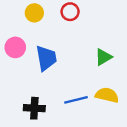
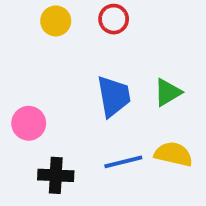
pink circle: (15, 47) -> (29, 123), moved
blue trapezoid: (46, 58) -> (114, 96), moved

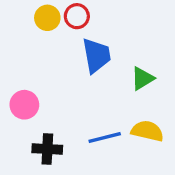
red circle: (114, 19) -> (77, 16), moved
blue trapezoid: (114, 96) -> (97, 56), moved

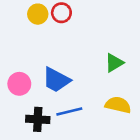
blue trapezoid: (97, 56) -> (56, 80), moved, turned 128
blue line: (105, 138) -> (69, 111), moved

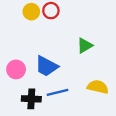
green triangle: (114, 63) -> (85, 45), moved

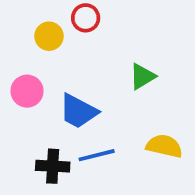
yellow circle: (31, 12) -> (49, 36), moved
pink circle: (16, 69) -> (27, 91), moved

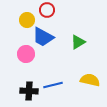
pink circle: (27, 91) -> (26, 54), moved
blue trapezoid: (78, 111) -> (43, 37), moved

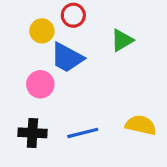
green triangle: (78, 42) -> (122, 40), moved
black cross: (29, 91) -> (32, 133), moved

